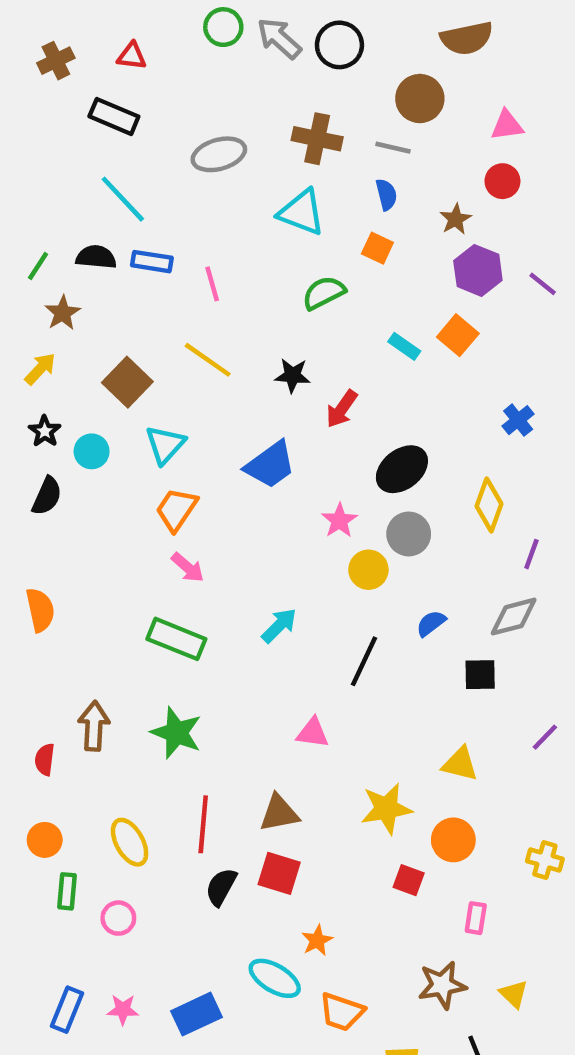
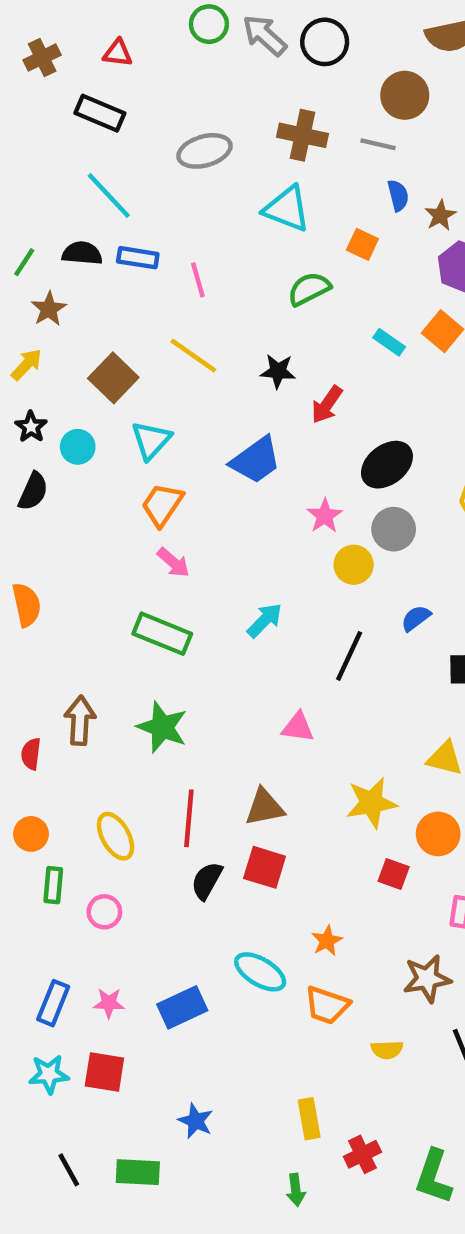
blue semicircle: (386, 195) -> (398, 195), moved
orange star: (317, 940) -> (327, 941), moved

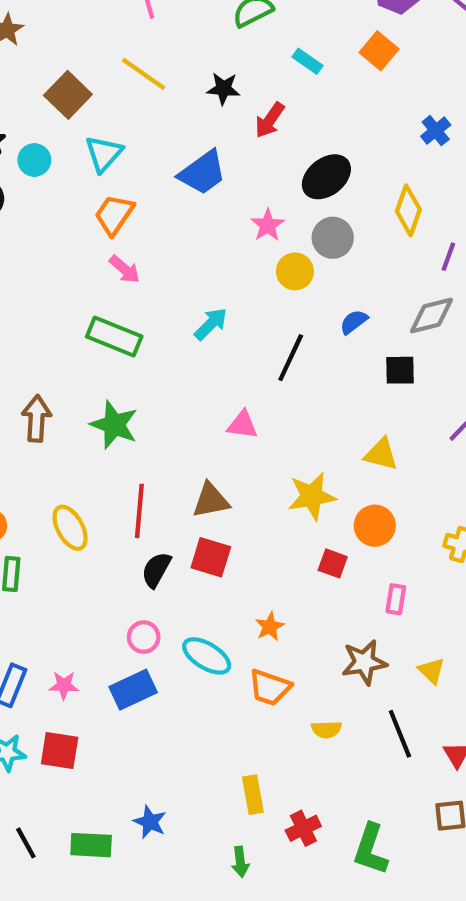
cyan rectangle: (389, 342) -> (308, 61), moved
pink circle: (104, 912) -> (144, 637), moved
blue star: (196, 1121) -> (150, 822), moved

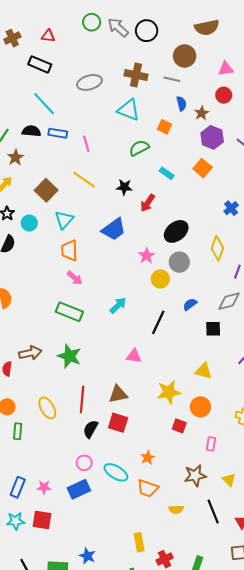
orange trapezoid: (114, 215) -> (69, 250), turned -35
brown arrow: (36, 418) -> (30, 353), turned 75

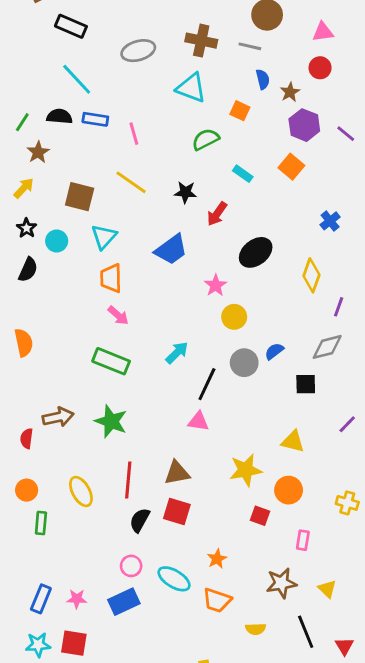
brown square: (46, 190) -> (80, 197), turned -30
gray circle: (179, 262) -> (244, 363), moved
black line: (158, 322) -> (207, 384), moved

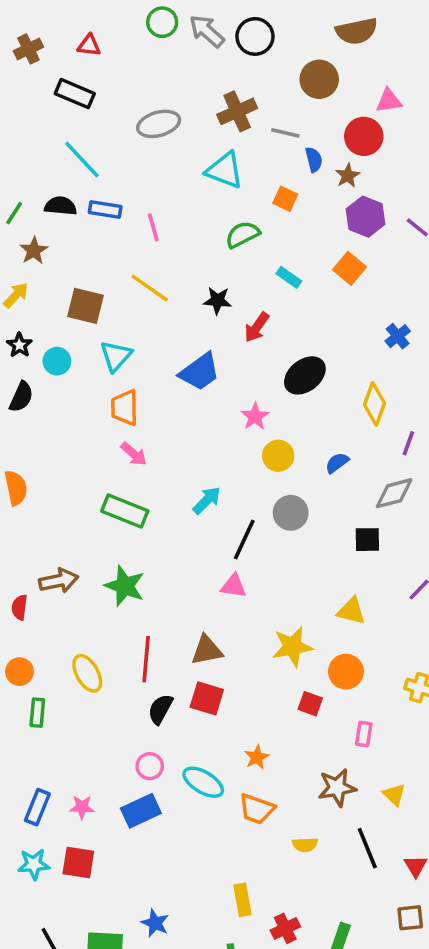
brown cross: (201, 41) -> (237, 111), turned -36
gray line: (250, 46) -> (285, 133), moved
red circle: (320, 68) -> (364, 136), moved, size x1.4
blue semicircle: (274, 351) -> (337, 463), moved

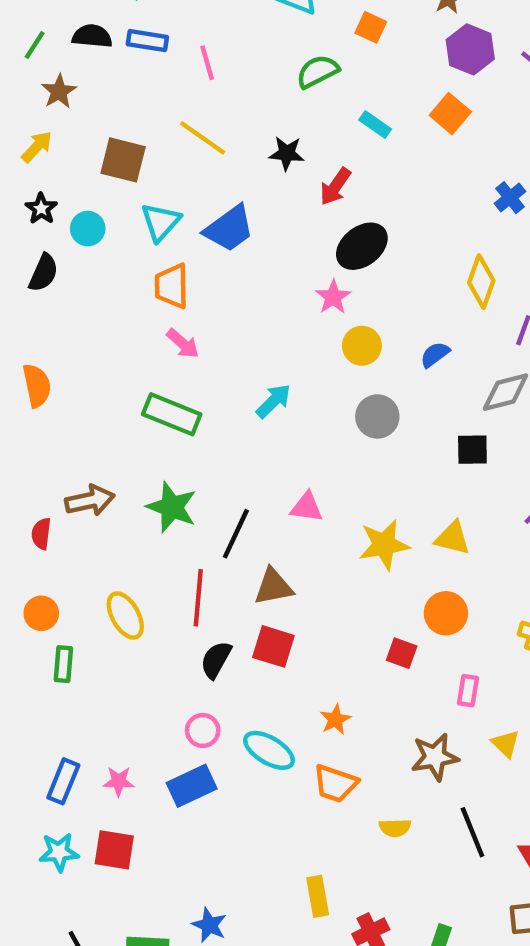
blue trapezoid: (200, 372) -> (229, 229), moved
black ellipse: (305, 375) -> (362, 246), moved
black line: (244, 540) -> (236, 534), moved
yellow star: (292, 647) -> (384, 545), moved
yellow triangle: (394, 795) -> (506, 744), moved

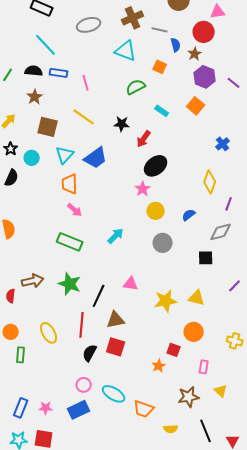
brown star: (59, 91) -> (35, 97), moved
orange star: (335, 719) -> (159, 366), moved

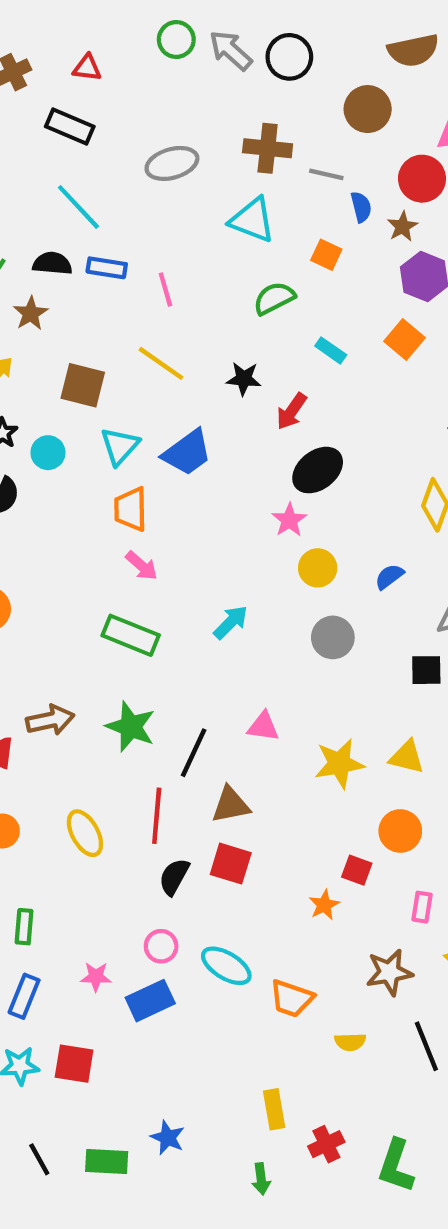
brown cross: (133, 18) -> (268, 148), turned 30
brown star: (35, 97) -> (31, 313), moved
green rectangle: (21, 355) -> (24, 927), moved
pink star: (46, 408) -> (96, 977), moved

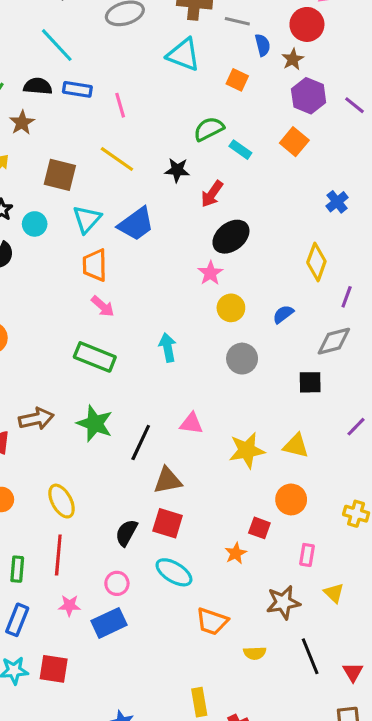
green semicircle: (274, 298) -> (209, 129), moved
cyan arrow: (231, 622) -> (168, 347), turned -56
red line: (157, 816) -> (58, 555), moved
cyan ellipse: (226, 966) -> (174, 572), moved

